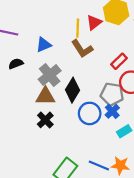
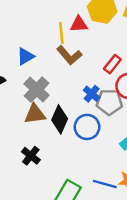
red triangle: (94, 22) -> (79, 24), turned 42
black diamond: (73, 90) -> (60, 119), moved
blue cross: (112, 111) -> (92, 94), moved
black cross: (45, 120) -> (31, 156), moved

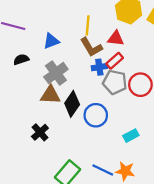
red triangle: (79, 24) -> (116, 38), moved
red rectangle: (112, 64) -> (115, 61), moved
blue cross: (92, 94) -> (99, 67), moved, turned 32
gray pentagon: (109, 102) -> (115, 82), moved

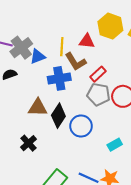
yellow line: (88, 25) -> (62, 47), moved
red triangle: (116, 38) -> (87, 41), moved
blue cross: (99, 67) -> (59, 78), moved, size x1.5
gray cross: (56, 73) -> (21, 48), moved

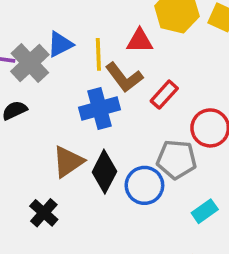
blue triangle: (38, 56) -> (60, 44), moved
gray pentagon: (98, 94) -> (176, 159), moved
brown triangle: (38, 108) -> (68, 162), turned -30
black cross: (28, 143) -> (44, 213), moved

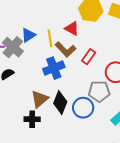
red triangle: (140, 41) -> (72, 28), turned 35
black cross: (44, 213) -> (32, 119), moved, turned -35

